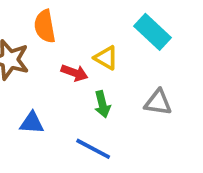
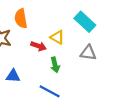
gray triangle: (158, 102) -> (88, 53), moved

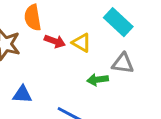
red arrow: (38, 46) -> (55, 41), moved
green arrow: (55, 65) -> (98, 80), moved, turned 96

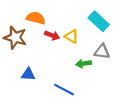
orange semicircle: (33, 18) -> (36, 18), turned 114

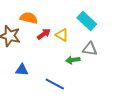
red arrow: (52, 35) -> (44, 34), turned -56

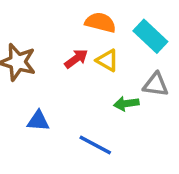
orange semicircle: (29, 18) -> (100, 22), moved

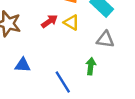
green arrow: (126, 104) -> (91, 66), moved, turned 105
blue line: (95, 145) -> (63, 82), turned 30

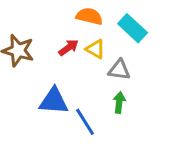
gray triangle: (105, 39) -> (119, 70), moved
blue triangle: (23, 65) -> (54, 101), moved, size x1.5

